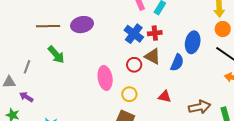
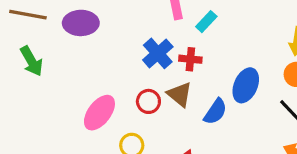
pink ellipse: (105, 78) -> (99, 113), turned 35

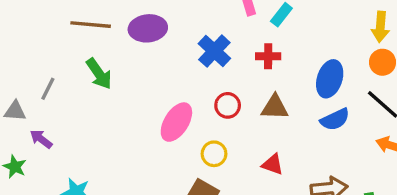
blue cross: (158, 53) -> (214, 51), moved
brown triangle: (180, 94) -> (275, 107), moved, turned -32
blue semicircle: (215, 112) -> (335, 119), moved, turned 36

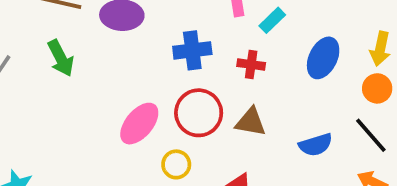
blue cross: (214, 51) -> (192, 50), turned 32
blue ellipse: (330, 79) -> (323, 58), moved
red circle: (228, 105) -> (199, 113), size x1.6

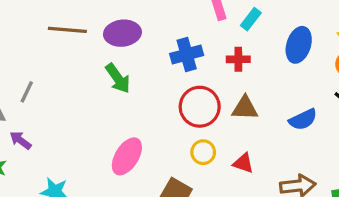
green arrow: (61, 58) -> (118, 78), moved
pink ellipse: (139, 124) -> (127, 156), moved
yellow circle: (176, 164) -> (203, 152), moved

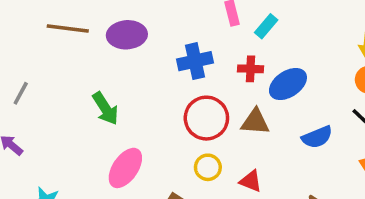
blue ellipse: (299, 45) -> (288, 84), moved, turned 36
green arrow: (118, 78) -> (105, 109), moved

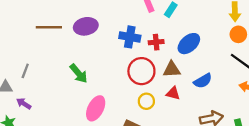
blue cross: (195, 61) -> (130, 37), turned 30
red cross: (251, 69) -> (156, 42), moved
blue semicircle: (317, 137) -> (203, 81), moved
red triangle: (251, 181) -> (173, 93), moved

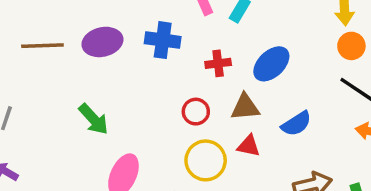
blue cross: (130, 37) -> (163, 40), moved
red circle: (141, 71) -> (196, 112), size x0.6
yellow circle: (146, 101) -> (206, 160), size x1.5

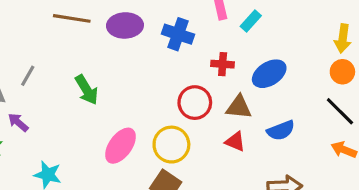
red circle: (196, 112) -> (195, 103), size x1.4
green arrow: (94, 119) -> (87, 90), moved
yellow circle: (206, 160) -> (171, 145), moved

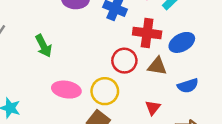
red cross: (223, 64) -> (147, 33), size x1.6
red triangle: (235, 142) -> (153, 108), moved, turned 42
pink ellipse: (120, 146) -> (66, 90), turned 60

